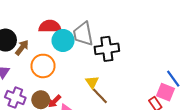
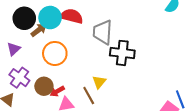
cyan circle: (63, 41) -> (50, 18), moved
brown line: (100, 96) -> (89, 96), moved

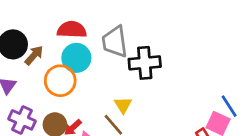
cyan circle: (50, 18) -> (76, 58), moved

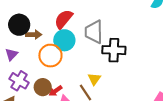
red semicircle: (72, 30) -> (64, 19), turned -60
brown arrow: (34, 55) -> (34, 35), turned 42

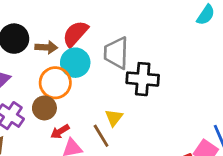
brown arrow: (34, 35) -> (46, 47), moved
brown circle: (43, 87) -> (44, 108), moved

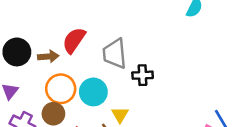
cyan circle: (75, 63) -> (93, 92), moved
black cross: (143, 79) -> (143, 75), size x0.7

